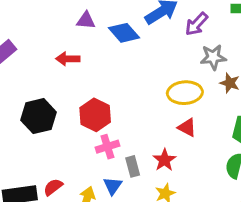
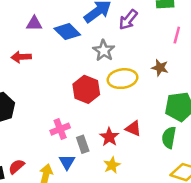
gray star: (213, 57) -> (104, 51), moved, turned -30
red hexagon: (95, 115) -> (86, 89), moved
red triangle: (187, 128) -> (133, 128), moved

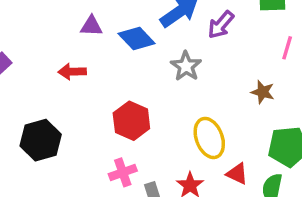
yellow ellipse: (122, 79) -> (209, 138), moved, turned 76
red hexagon: (86, 89) -> (131, 121), moved
red triangle: (133, 128) -> (237, 174), moved

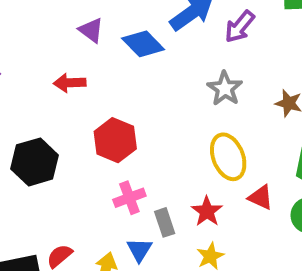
purple triangle: (91, 26) -> (91, 30), turned 35
gray star: (186, 66) -> (225, 89), moved
red hexagon: (131, 121) -> (115, 140), moved

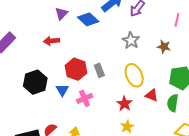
purple triangle: (91, 30) -> (61, 14), turned 40
gray rectangle: (165, 222) -> (99, 70), moved
blue triangle: (139, 250) -> (62, 90), moved

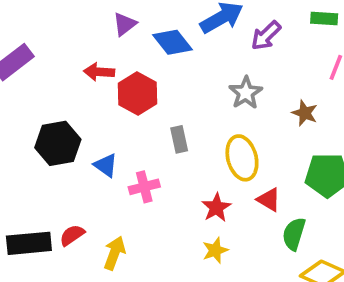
red hexagon: (76, 69) -> (138, 93), moved
blue triangle: (62, 90) -> (106, 165), turned -32
green semicircle: (173, 103) -> (294, 234), moved

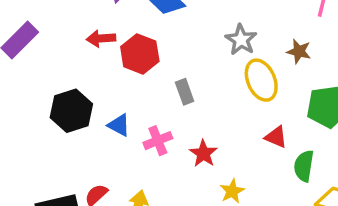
yellow ellipse: (242, 158) -> (261, 80), moved
red star: (216, 207) -> (203, 153), moved

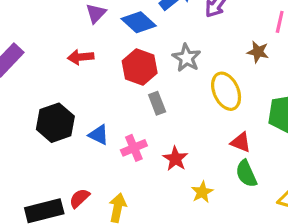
gray star: (241, 40) -> (187, 58), moved
brown star: (299, 51) -> (258, 52), moved
red hexagon: (140, 54) -> (140, 67), moved
green semicircle: (304, 166) -> (246, 174), moved, turned -32

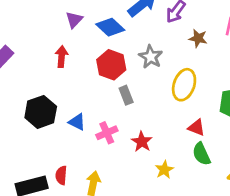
brown star: (258, 52) -> (198, 38), moved
red arrow: (81, 57) -> (62, 57), turned 100
yellow ellipse: (226, 91) -> (184, 85), turned 44
red semicircle: (79, 198) -> (61, 175), turned -42

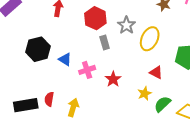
gray star: (151, 57) -> (127, 25), moved
green semicircle: (201, 154) -> (162, 104), moved, turned 66
yellow star: (164, 170) -> (145, 93), moved

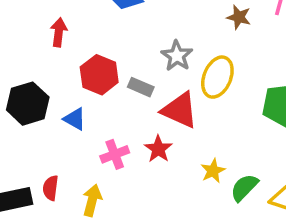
red hexagon: (95, 18) -> (99, 75), moved
gray rectangle: (105, 43) -> (141, 87), turned -48
pink cross: (87, 70) -> (115, 154), moved
red triangle: (156, 72) -> (180, 110), moved, size x1.6

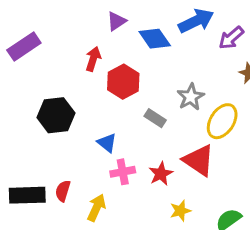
red hexagon: (99, 75) -> (123, 82), moved
red triangle: (180, 110) -> (199, 160), moved
blue triangle: (75, 119) -> (107, 143), moved
yellow star: (213, 171) -> (180, 211), moved

